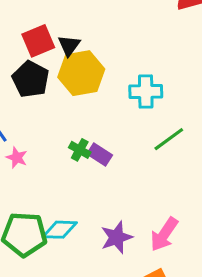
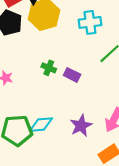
purple rectangle: (100, 154) -> (72, 75), moved

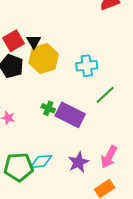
purple rectangle: (72, 75) -> (70, 115), size x1.8

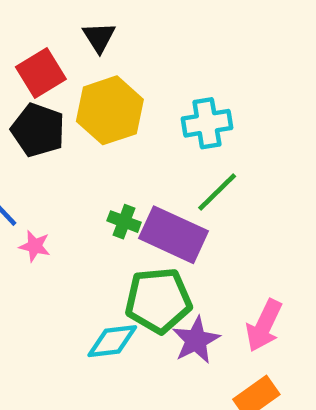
black triangle: (34, 42) -> (99, 37), moved
green line: (105, 95) -> (217, 192), moved
green pentagon: (19, 167) -> (158, 300), moved

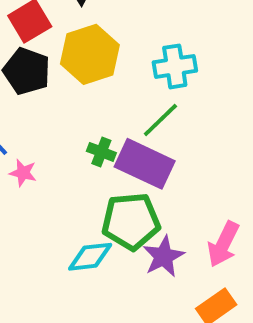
green line: (217, 192) -> (160, 120), moved

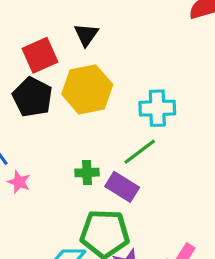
green cross: (101, 152) -> (87, 173), turned -30
purple rectangle: (145, 164) -> (122, 187), size x0.7

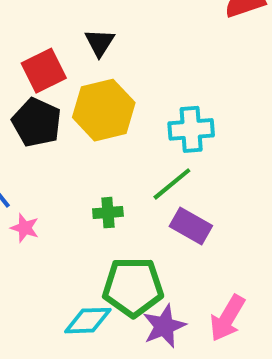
purple rectangle: (122, 187) -> (191, 226), moved

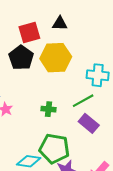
black triangle: (100, 43) -> (60, 24), turned 49

